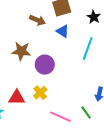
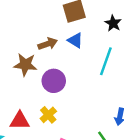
brown arrow: (37, 20) -> (48, 44), moved, turned -42

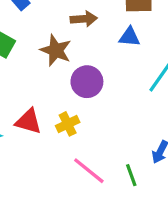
blue triangle: (75, 40) -> (130, 37), turned -42
brown arrow: (48, 44) -> (84, 19), moved

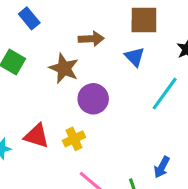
blue triangle: (130, 37) -> (135, 57), turned 40

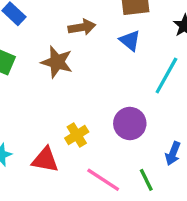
purple circle: (93, 99) -> (130, 123), moved
red triangle: (37, 136) -> (45, 160), moved

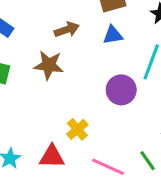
blue triangle: (130, 41) -> (113, 35), turned -40
purple circle: (130, 123) -> (121, 90), moved

